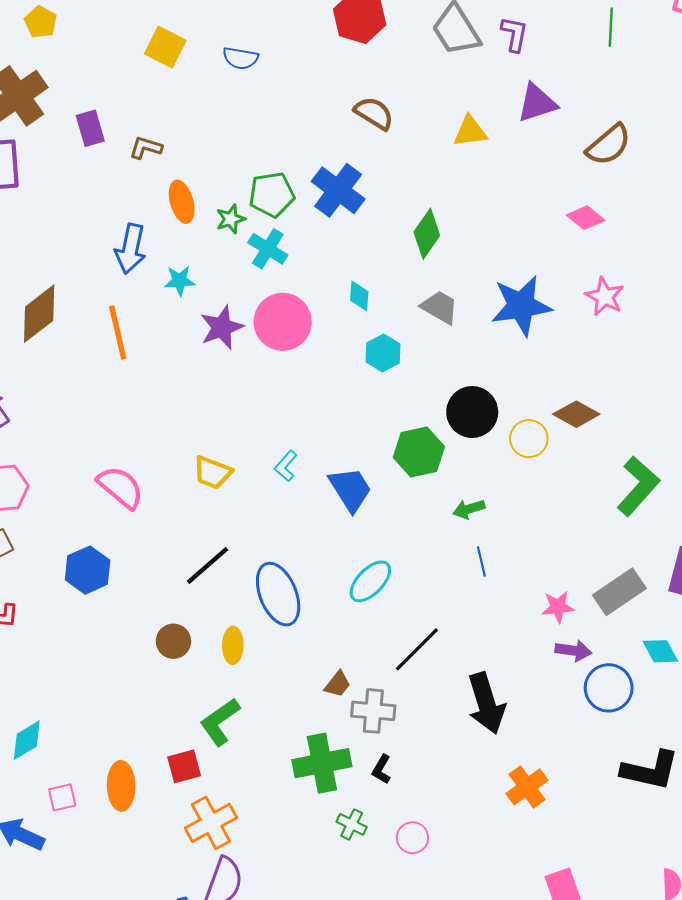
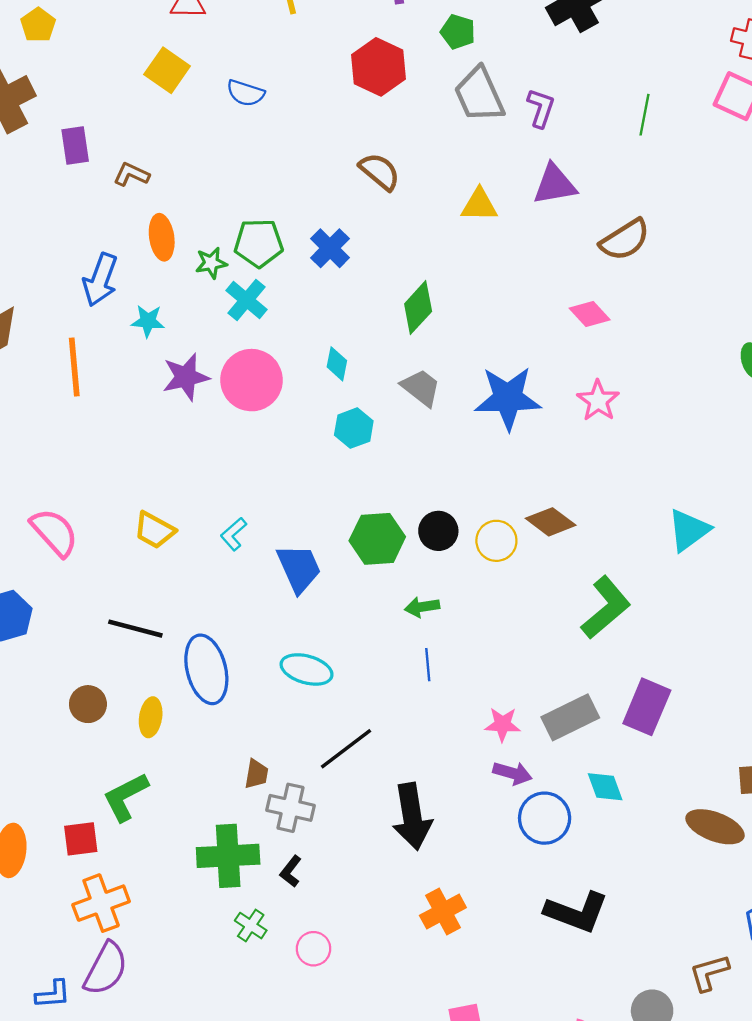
blue cross: (338, 190) -> (330, 248), size x0.7
black circle: (472, 412) -> (438, 531), moved, size x0.7
black line: (207, 566) -> (135, 629), turned 48
cyan ellipse: (370, 581) -> (307, 669), turned 54
brown trapezoid: (338, 684) -> (256, 774), turned -36

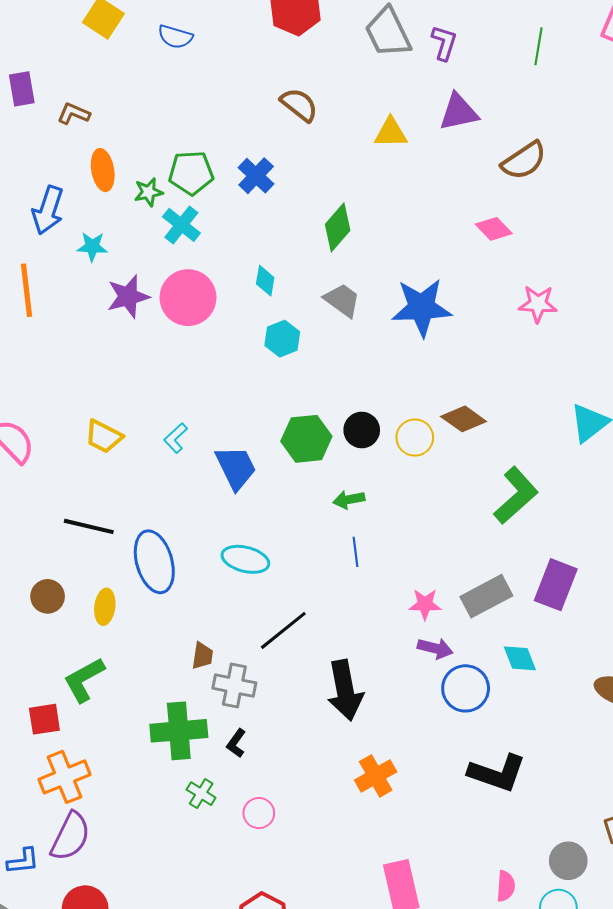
pink star: (598, 401) -> (538, 304), moved, turned -30

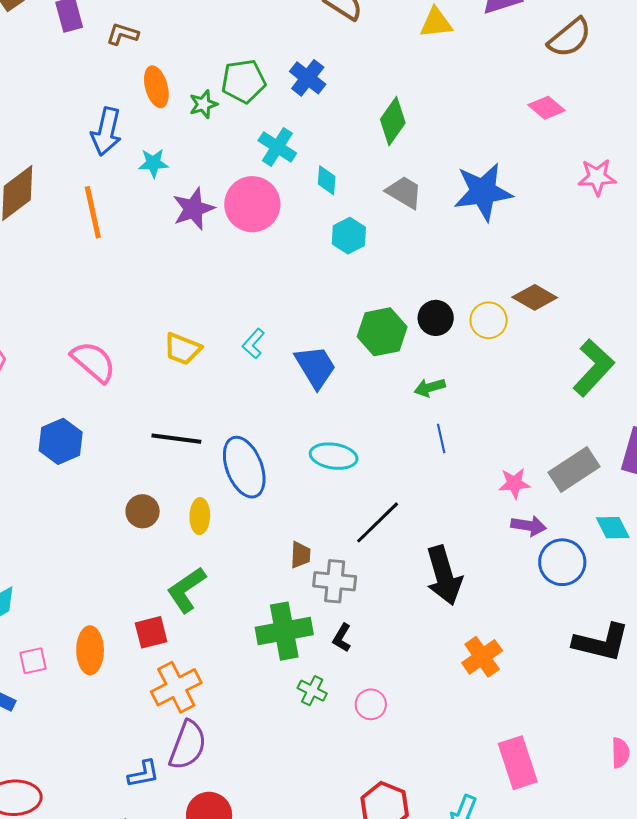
cyan cross: (181, 225) -> (277, 147), moved

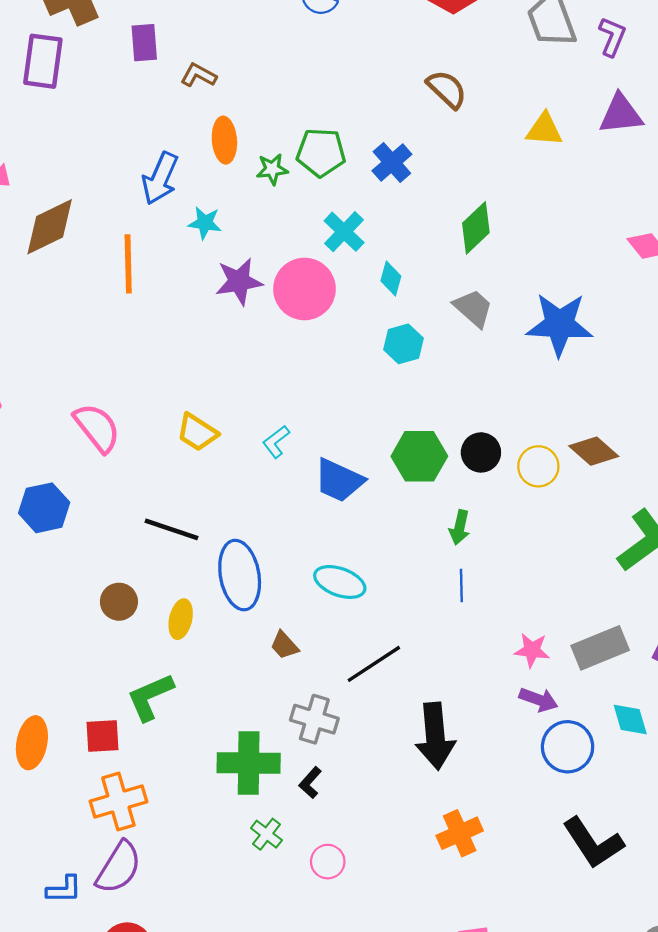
blue trapezoid: (315, 367) -> (339, 480), turned 135
green arrow: (430, 388) -> (460, 527), turned -72
brown trapezoid: (300, 555) -> (284, 645), moved, turned 124
black L-shape: (601, 642) -> (593, 843), turned 32

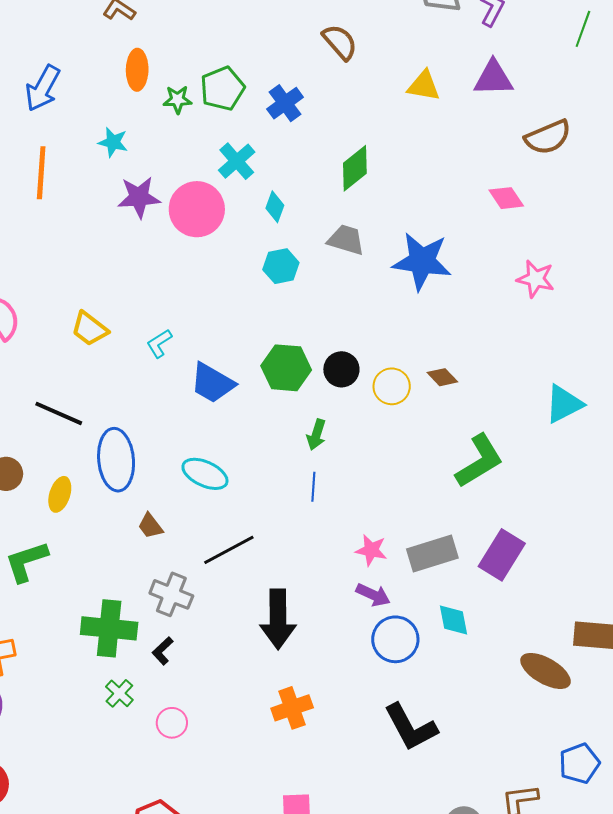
green pentagon: (321, 152) -> (222, 89), turned -30
blue arrow: (160, 178) -> (43, 88), moved
gray trapezoid: (473, 308) -> (346, 240), turned -30
brown diamond: (594, 451) -> (442, 377), size x0.7

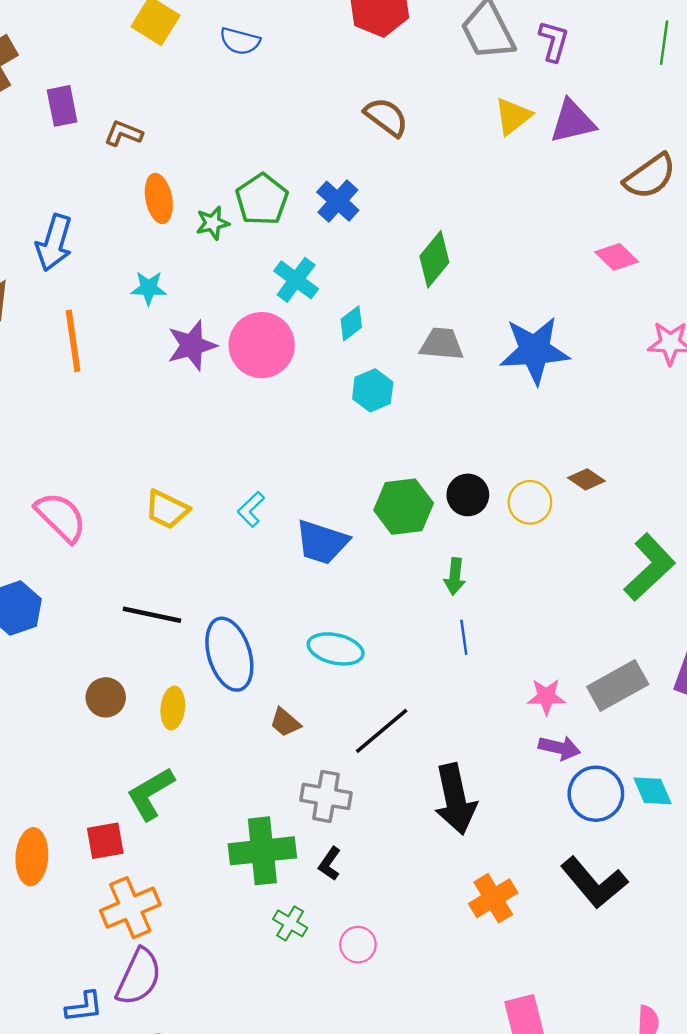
yellow triangle: (424, 86) -> (513, 116), moved, turned -36
cyan diamond: (275, 207) -> (351, 323), turned 44
cyan diamond: (454, 620) -> (652, 791), moved
black L-shape: (411, 727) -> (594, 883), moved

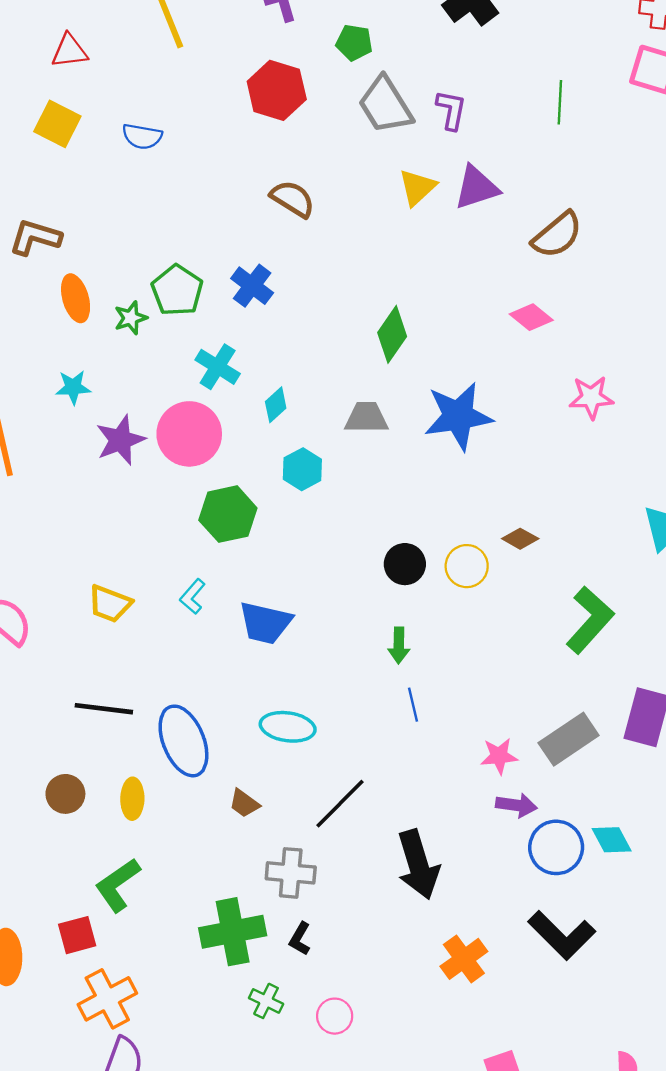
brown L-shape: (123, 134) -> (35, 237), size x1.4
green diamond: (434, 259) -> (392, 334), moved
green hexagon: (404, 507) -> (228, 514), moved

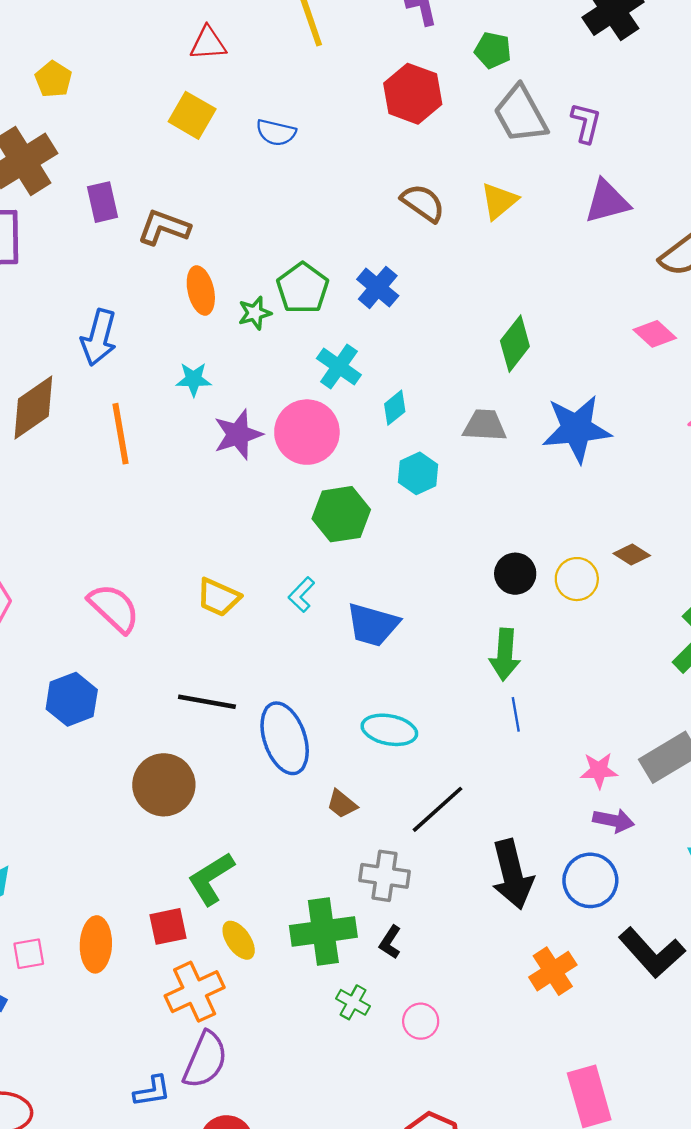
yellow triangle: (417, 187) -> (499, 201), moved
green arrow: (399, 645) -> (505, 655), size x1.4
brown circle: (65, 794) -> (164, 785), size x1.6
yellow ellipse: (132, 799) -> (239, 940), moved, turned -39
blue circle: (556, 847) -> (590, 880), moved

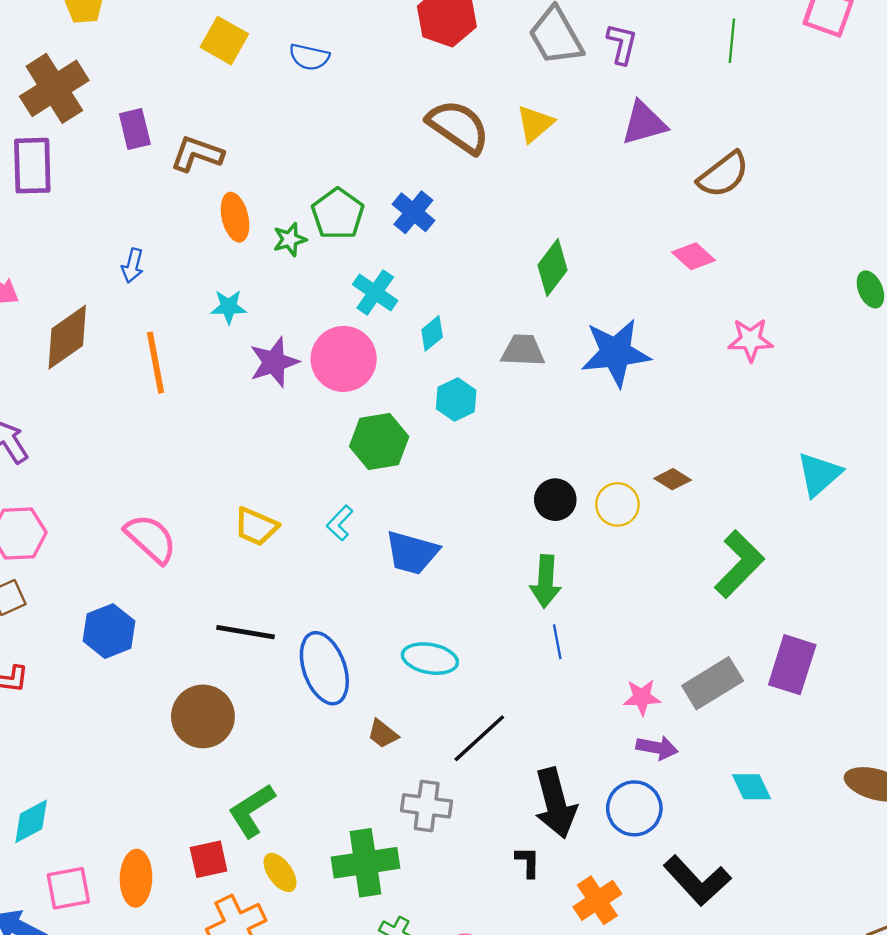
brown semicircle: (423, 203) -> (458, 127), size x1.4
blue arrow: (99, 337) -> (133, 266), size x0.6
black L-shape: (390, 942) -> (528, 862), moved, turned 148
pink square: (29, 954) -> (68, 888), size x1.4

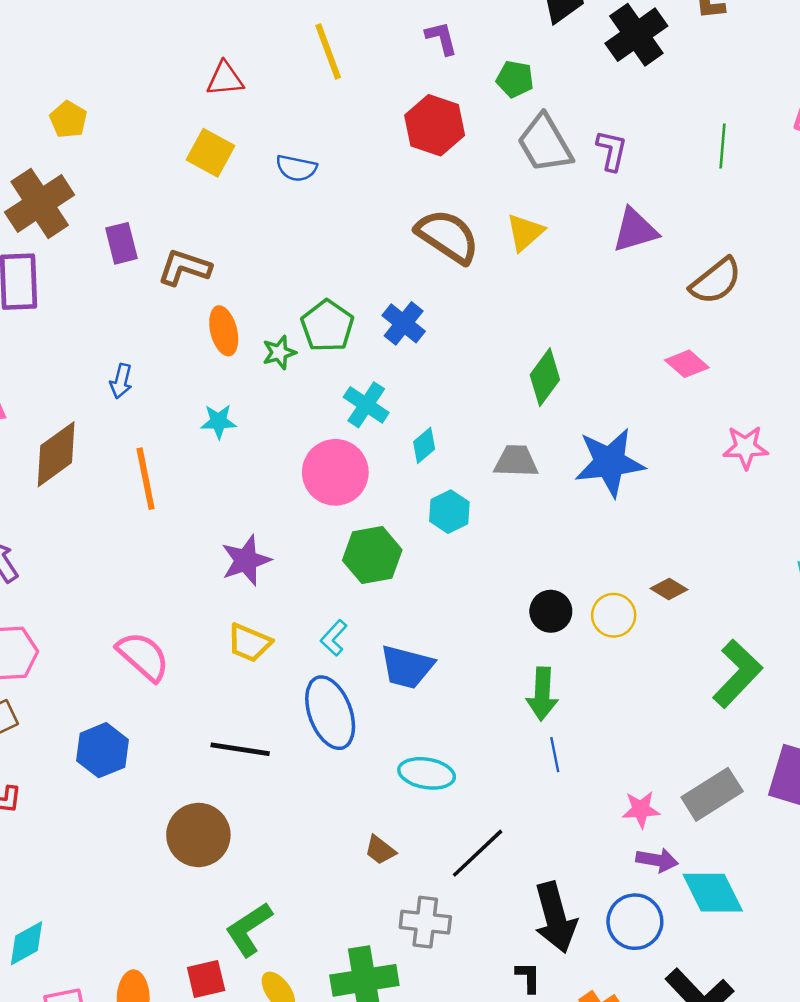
purple star: (274, 362) -> (246, 560), moved
blue ellipse: (324, 668) -> (330, 713), moved
cyan diamond: (752, 787) -> (713, 893), moved, size x1.5

